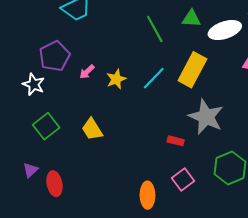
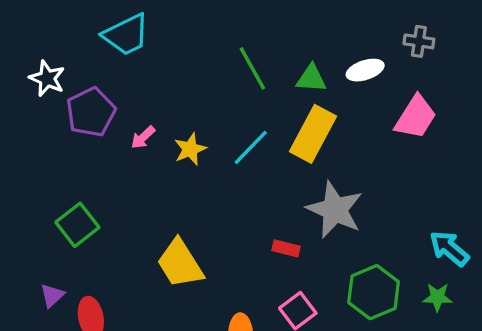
green triangle: (191, 19) -> (311, 78), moved
white ellipse: (225, 30) -> (365, 70), size x0.7
white star: (34, 84) -> (47, 78), moved
yellow trapezoid: (92, 129) -> (180, 264), moved, size x1.4

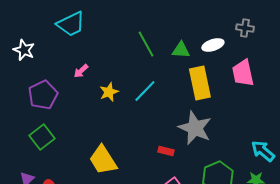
purple pentagon: (91, 112) -> (43, 95), moved
pink trapezoid: (416, 117) -> (243, 73), turned 136
yellow rectangle: (313, 134) -> (200, 83), moved, turned -40
pink arrow: (143, 137) -> (81, 71), moved

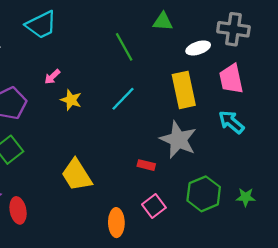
gray cross: (245, 28) -> (233, 29), size x1.6
green triangle: (181, 50) -> (163, 21), moved
yellow star: (109, 92) -> (71, 100), moved, turned -30
cyan arrow: (263, 151) -> (231, 122), moved

